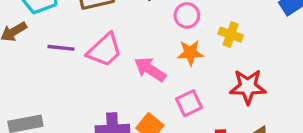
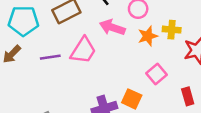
yellow cross: (231, 35) -> (172, 30), moved
pink arrow: (150, 69) -> (112, 27), moved

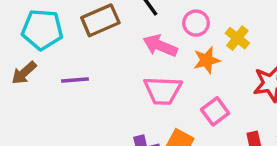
yellow cross: (172, 30) -> (237, 38), moved, turned 30
pink trapezoid: (83, 50) -> (163, 90), moved, turned 56

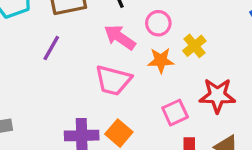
purple line: (75, 80) -> (51, 48), moved, turned -68
pink square: (215, 111) -> (175, 113), moved

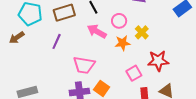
pink trapezoid: (113, 80) -> (84, 65), moved

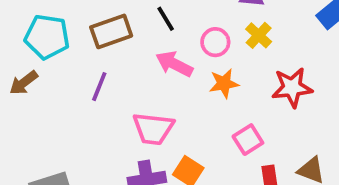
yellow cross: (142, 32) -> (259, 35), moved
red star: (158, 61) -> (292, 87), moved

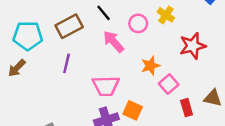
pink arrow: (174, 64) -> (113, 42), turned 30
orange star: (224, 83) -> (150, 66), moved

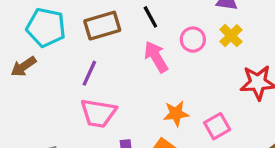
orange star: (150, 66) -> (176, 114), moved
pink trapezoid: (106, 86) -> (98, 113), moved

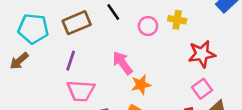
yellow cross: (231, 36) -> (177, 20), turned -30
pink arrow: (156, 57) -> (123, 63), moved
pink square: (217, 126) -> (202, 89), moved

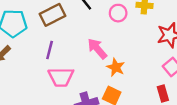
orange star: (141, 85) -> (116, 67), turned -30

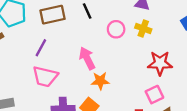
orange star: (116, 67) -> (100, 81), turned 30

